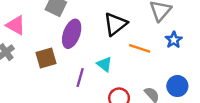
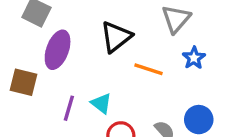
brown square: (46, 58) -> (23, 82), turned 30
cyan triangle: (104, 64) -> (101, 103), moved

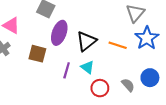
black triangle: (116, 37) -> (86, 41), moved
blue star: (194, 58) -> (147, 38), size x1.6

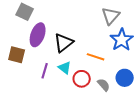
orange line: (118, 45) -> (96, 57), moved
red circle: (100, 88) -> (82, 79), moved

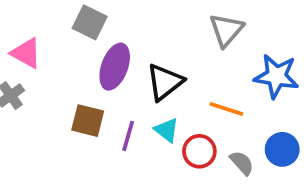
gray triangle: (111, 16) -> (226, 30), moved
blue star: (122, 40) -> (276, 76), turned -30
brown square: (17, 55) -> (88, 121), moved

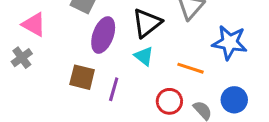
black triangle: (165, 82) -> (147, 23), moved
cyan triangle: (167, 130) -> (144, 56), moved

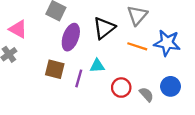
cyan triangle: (144, 56) -> (97, 66), moved, turned -42
orange line: (191, 68) -> (137, 46), moved

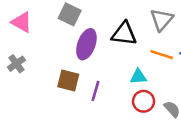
black triangle: (104, 28) -> (124, 34), turned 45
pink triangle: (18, 29) -> (22, 22), moved
cyan triangle: (97, 66) -> (138, 77), moved

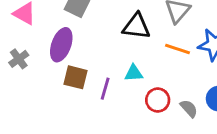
purple ellipse: (86, 44) -> (61, 45), moved
cyan triangle: (138, 77) -> (134, 73), moved

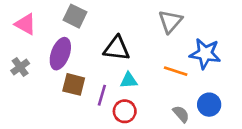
black triangle: (136, 26) -> (117, 48), moved
orange line: (178, 49) -> (176, 71), moved
red circle: (158, 100) -> (125, 111), moved

